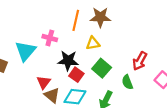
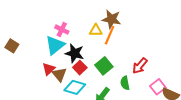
orange line: (76, 20) -> (110, 35), moved
yellow triangle: (93, 43) -> (96, 30), moved
cyan triangle: (25, 51) -> (55, 45), moved
brown triangle: (52, 95) -> (59, 74), moved

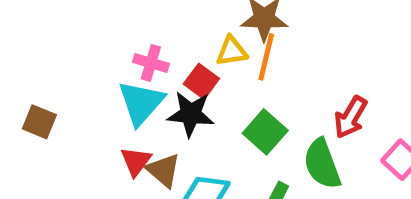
red square: (80, 68) -> (201, 81), moved
green semicircle: (125, 83) -> (322, 164), size x1.5

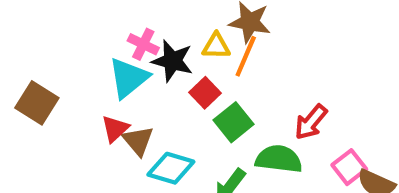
red square: (201, 81) -> (205, 93), moved
black star: (191, 114) -> (172, 61), moved
brown square: (39, 122) -> (37, 103), moved, size x1.4
green semicircle: (322, 164) -> (279, 159), turned 108

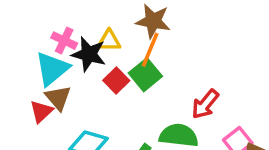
yellow triangle: (216, 46) -> (109, 41), moved
green square: (234, 122) -> (145, 75), moved
brown triangle: (138, 141) -> (58, 98), moved

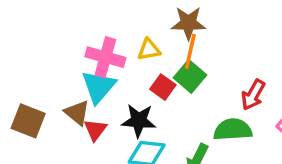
pink cross: (64, 41) -> (105, 57), size x1.5
black star: (89, 54) -> (139, 121), moved
brown triangle: (58, 98) -> (77, 113), moved

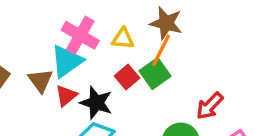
red triangle: (95, 130) -> (66, 96), moved

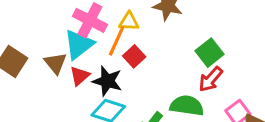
orange line: (161, 50) -> (117, 41), moved
green square: (155, 74) -> (209, 53), moved

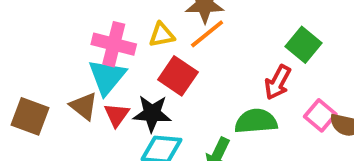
orange line: (117, 41) -> (207, 34), moved, turned 40
green square: (209, 53) -> (304, 45), moved
red square: (134, 56) -> (178, 76), size x1.4

